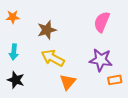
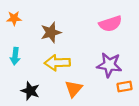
pink semicircle: (102, 22) -> (110, 24), turned -130
yellow arrow: (53, 58) -> (57, 63), turned -30
black star: (16, 80) -> (30, 91), moved

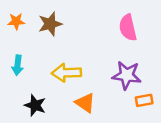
pink semicircle: (110, 24) -> (128, 28), turned 95
brown star: (51, 32) -> (50, 24), moved
orange triangle: (74, 89) -> (85, 103), turned -36

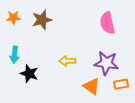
yellow arrow: (66, 73) -> (67, 61), moved, size x0.7
orange triangle: (85, 103) -> (92, 86), moved
black star: (35, 105) -> (29, 74), moved

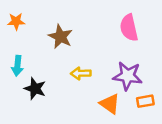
brown star: (42, 20) -> (60, 37), moved, turned -30

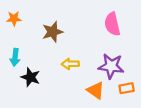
brown star: (60, 37) -> (53, 32), turned 30

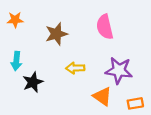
pink semicircle: (112, 24) -> (105, 27), moved
black star: (30, 77) -> (33, 82), turned 30
orange rectangle: (127, 88) -> (135, 103), moved

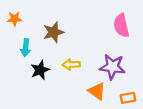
pink semicircle: (105, 27) -> (121, 26), moved
cyan arrow: (16, 61) -> (26, 48), moved
black star: (33, 82) -> (40, 70), moved

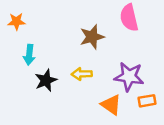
pink semicircle: (121, 26) -> (129, 18), moved
brown star: (53, 32) -> (92, 37), moved
orange rectangle: (128, 98) -> (147, 101), moved

